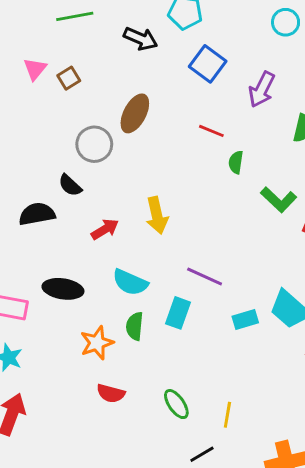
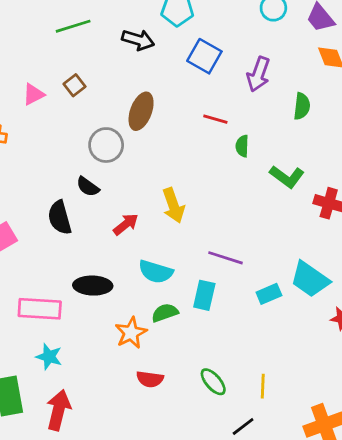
pink triangle: (35, 69) -> (33, 94), moved, turned 30
black semicircle: (37, 214) -> (60, 218), turned -88
green semicircle: (135, 326) -> (165, 313), turned 72

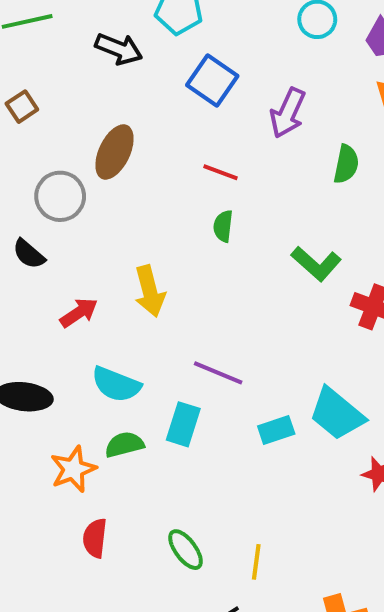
green semicircle: (242, 146) -> (223, 226), moved
red semicircle: (150, 379) -> (95, 538), turned 84

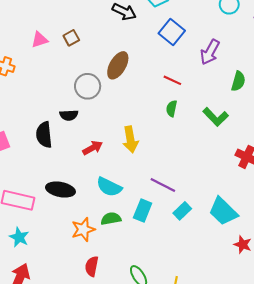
black semicircle: (29, 254) -> (69, 115), turned -48
green L-shape: (316, 264) -> (215, 117), moved
cyan rectangle: (276, 430) -> (182, 211), moved, turned -30

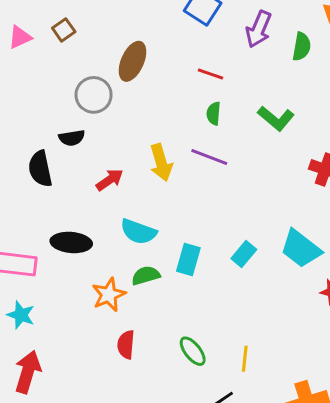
green semicircle: (238, 81) -> (302, 47), moved
purple line: (163, 185) -> (209, 157), moved

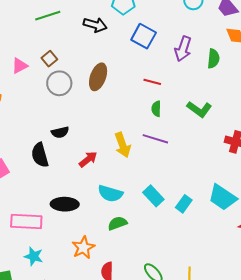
gray circle: (94, 95) -> (59, 83), moved
cyan rectangle: (188, 259) -> (153, 196), moved, turned -55
orange star: (109, 295) -> (83, 248), moved

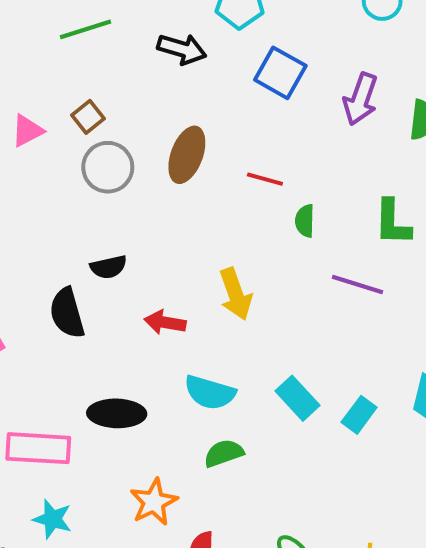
red line: (152, 82) -> (265, 179), moved
green L-shape: (199, 109) -> (392, 222), turned 55
purple line: (155, 139) -> (357, 284), moved
red arrow: (88, 159) -> (165, 322), turned -132

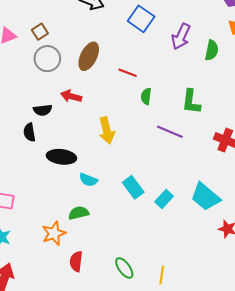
black semicircle: (67, 313) -> (29, 132), moved, size x0.7
red arrow: (165, 322) -> (71, 96), moved
cyan semicircle: (210, 392) -> (88, 180), size x0.7
black ellipse: (117, 413) -> (61, 157), moved
green semicircle: (224, 453) -> (79, 213), moved

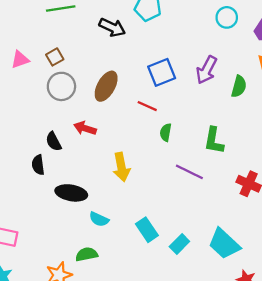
blue square: (141, 19) -> (162, 72), moved, turned 30
black semicircle: (43, 110) -> (54, 142), turned 66

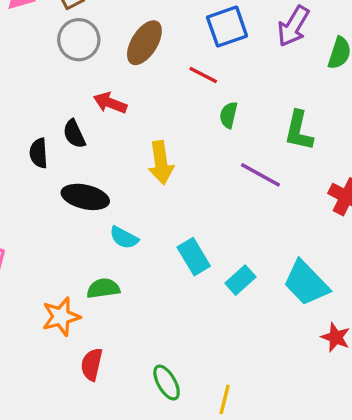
black semicircle: (54, 142) -> (74, 134), moved

